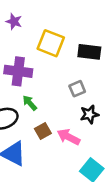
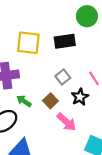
brown square: (43, 131) -> (50, 101), moved
pink arrow: (68, 137) -> (67, 122), turned -150

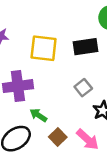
brown square: (50, 101) -> (58, 137), moved

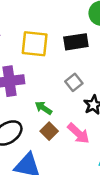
green arrow: (38, 115) -> (43, 108), moved

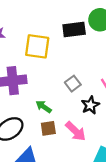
black rectangle: (76, 42) -> (74, 30), moved
brown square: (49, 131) -> (48, 128), turned 35

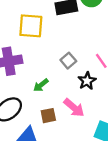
green arrow: (44, 107) -> (41, 85), turned -70
brown square: (48, 128) -> (48, 116), moved

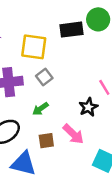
gray square: (68, 61) -> (44, 77), moved

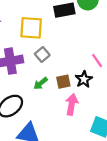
pink arrow: (73, 134) -> (72, 104), turned -120
brown square: (46, 141) -> (63, 82), moved

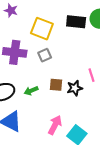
green arrow: (41, 83) -> (31, 91), moved
pink arrow: (72, 104) -> (55, 125), moved

